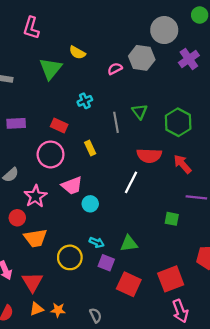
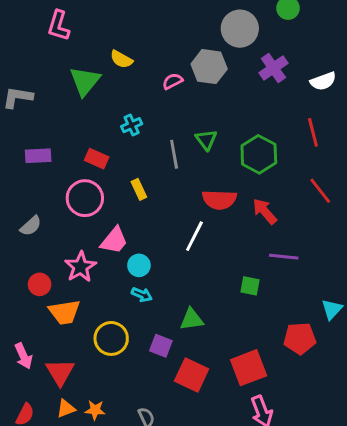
pink trapezoid: (72, 186) -> (114, 241), turned -30
pink star: (35, 196) -> (80, 267), moved
cyan arrow: (97, 242) -> (142, 295), moved

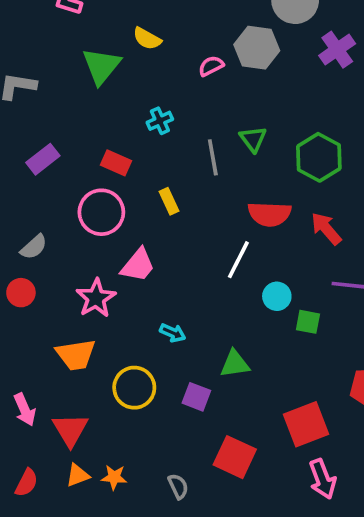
purple rectangle: (38, 156) -> (43, 159), turned -35
cyan circle: (139, 265) -> (277, 296), moved
red circle: (40, 284) -> (21, 293), moved
red square: (192, 375) -> (235, 457), moved

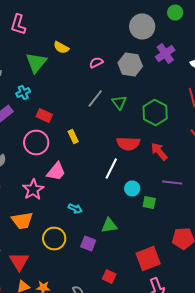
gray hexagon: (257, 48) -> (130, 64), moved
cyan cross: (160, 121) -> (23, 92), moved
gray line: (213, 157) -> (95, 98), moved, turned 48
red square: (235, 457) -> (109, 276), size x0.6

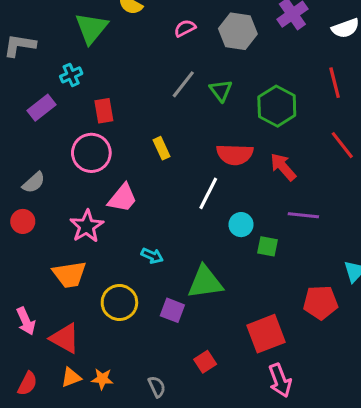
red rectangle: (44, 116) -> (104, 111), turned 56
yellow rectangle: (73, 136) -> (161, 148), moved
green triangle: (109, 226) -> (205, 282), size x1.4
red triangle: (19, 262) -> (65, 338), turned -30
red square: (109, 276) -> (205, 362), turned 32

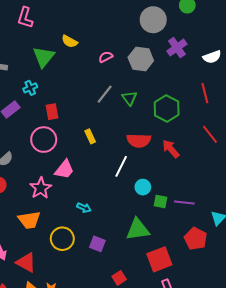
purple line: (303, 215) -> (184, 203), moved
green triangle: (205, 282) -> (138, 229), moved
red pentagon: (320, 303) -> (196, 239), turned 30

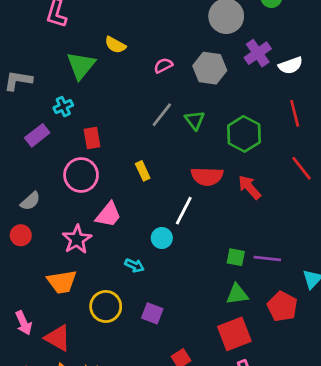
white semicircle: (212, 57) -> (291, 65), moved
cyan circle: (143, 187) -> (162, 238), moved
green triangle: (138, 229) -> (237, 294), moved, size x0.7

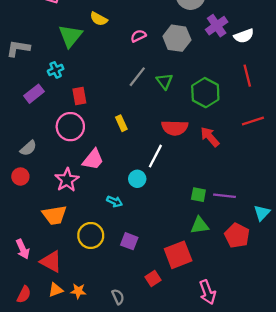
red line: (302, 168) -> (253, 121), turned -70
red square: (234, 334) -> (178, 255), moved

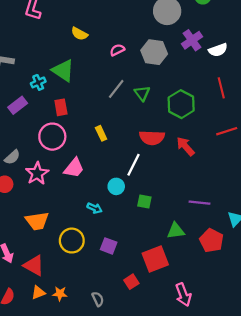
green triangle: (70, 36) -> (63, 71), moved, turned -35
pink star: (67, 180) -> (37, 173), moved
green square: (198, 195) -> (144, 202), moved

